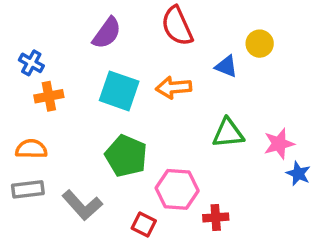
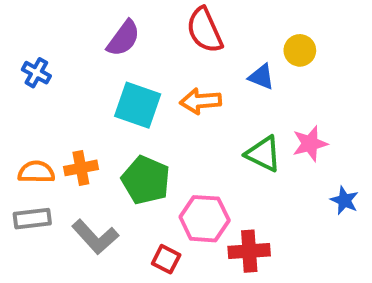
orange cross: (49, 96) -> (81, 168), moved
green triangle: (228, 133) -> (263, 154), turned 32
pink star: (279, 144) -> (310, 144), moved
red cross: (216, 217) -> (249, 251), size x1.4

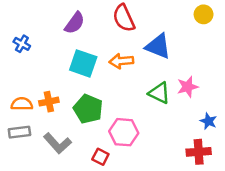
yellow circle: (300, 50) -> (204, 14), moved
blue triangle: (261, 77) -> (158, 46), size x1.6
red cross: (249, 251) -> (199, 152), moved

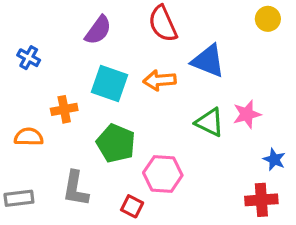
orange cross: (49, 102) -> (64, 109), moved
gray rectangle: (19, 132) -> (19, 198), moved
gray L-shape: (57, 143) -> (76, 189), turned 52

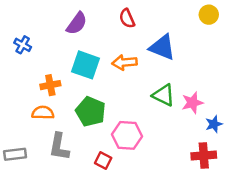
red semicircle: (163, 24) -> (127, 18), size x0.7
pink star: (247, 114) -> (192, 103), moved
orange semicircle: (29, 137) -> (43, 113), moved
blue star: (274, 159) -> (214, 124), turned 30

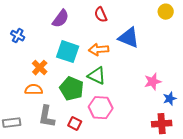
orange cross: (50, 85) -> (40, 68), turned -35
green triangle: (163, 95) -> (97, 76), moved
red square: (103, 161) -> (75, 124), moved

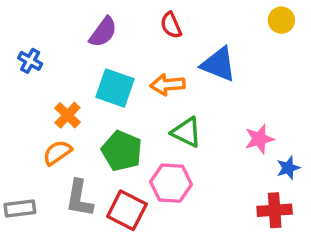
green triangle: (97, 76) -> (186, 132), moved
orange semicircle: (34, 90) -> (57, 153), turned -36
red square: (75, 124) -> (127, 210), size x1.6

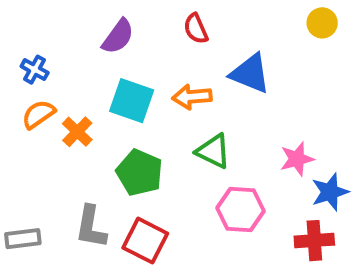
orange semicircle: (57, 153) -> (38, 114), moved
blue star: (288, 168) -> (330, 192), size x1.4
pink hexagon: (171, 183) -> (240, 209), moved

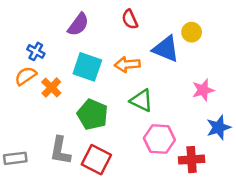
yellow circle: (322, 23) -> (192, 32), moved
blue cross: (35, 70) -> (36, 51), moved
pink star: (297, 159) -> (203, 90), moved
red cross: (314, 241) -> (192, 160), moved

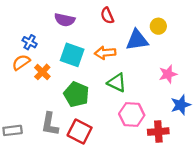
purple semicircle: (78, 24) -> (65, 20), turned 66
blue triangle: (166, 49) -> (137, 40), turned -30

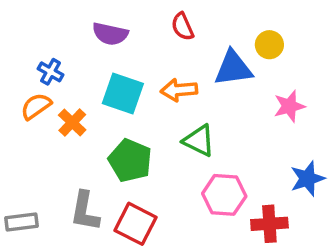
pink star: (168, 74) -> (289, 106), moved

